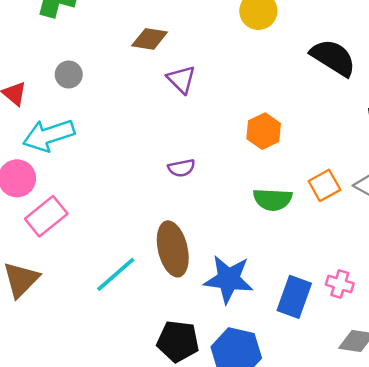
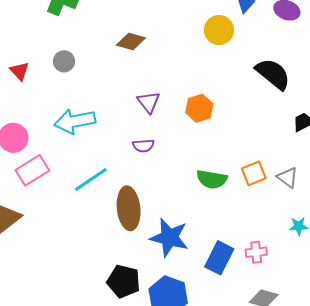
purple triangle: (181, 79) -> (149, 102), moved
orange hexagon: (264, 131) -> (199, 108), moved
cyan arrow: (49, 135) -> (75, 121), moved
cyan line: (116, 274) -> (91, 180), moved
pink cross: (340, 284) -> (256, 252), turned -30

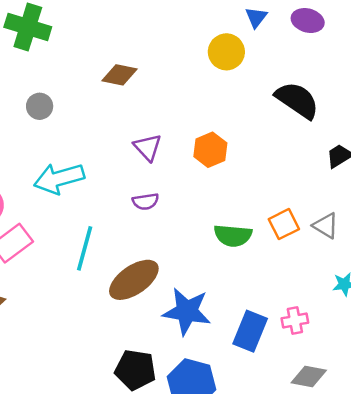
cyan line: (91, 180) -> (85, 248), turned -36
brown ellipse: (129, 208) -> (134, 280), turned 66

